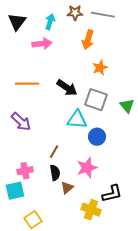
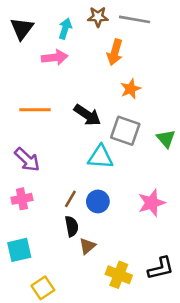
blue circle: (97, 137) -> (98, 201), moved
pink star: (87, 168) -> (152, 203), moved
pink cross: (25, 171) -> (22, 199), moved
black L-shape: (112, 194) -> (161, 268), moved

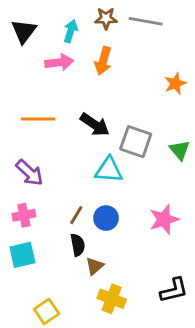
orange arrow: (115, 52) -> (103, 61), moved
orange star: (131, 89) -> (175, 84), moved
cyan square: (19, 250) -> (22, 255), moved
yellow cross: (119, 275) -> (112, 299), moved

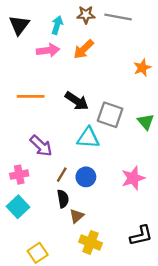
orange arrow: (103, 61) -> (84, 49), turned 30
purple arrow: (30, 173) -> (41, 146), moved
cyan square: (22, 255) -> (18, 207), turned -30

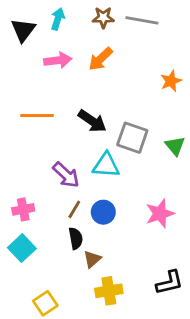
cyan arrow: (57, 25) -> (58, 19), moved
purple arrow: (41, 146) -> (66, 175), moved
yellow cross: (91, 242) -> (109, 291), turned -30

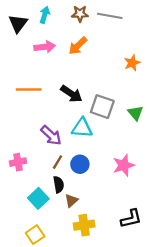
cyan square: (22, 248) -> (38, 198), moved

